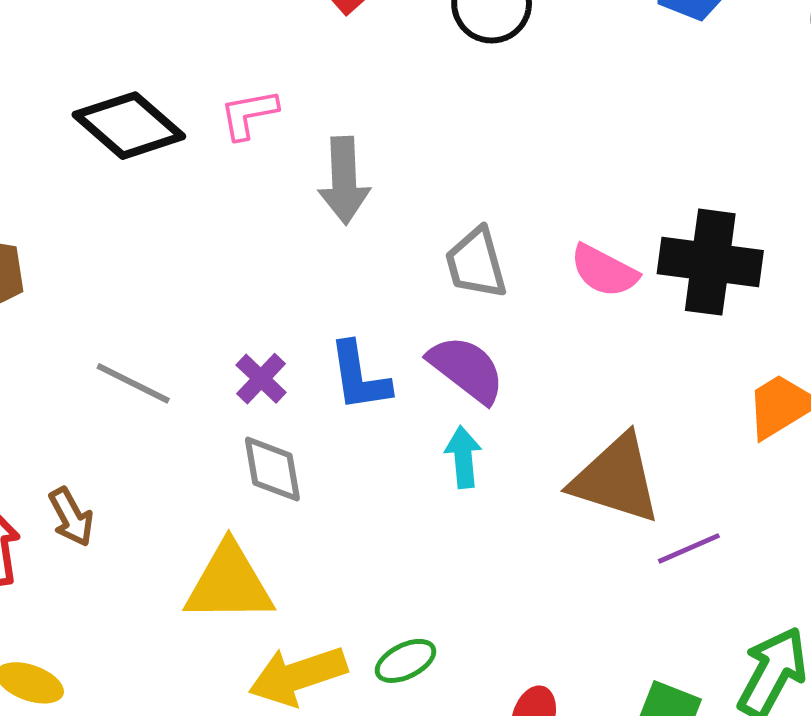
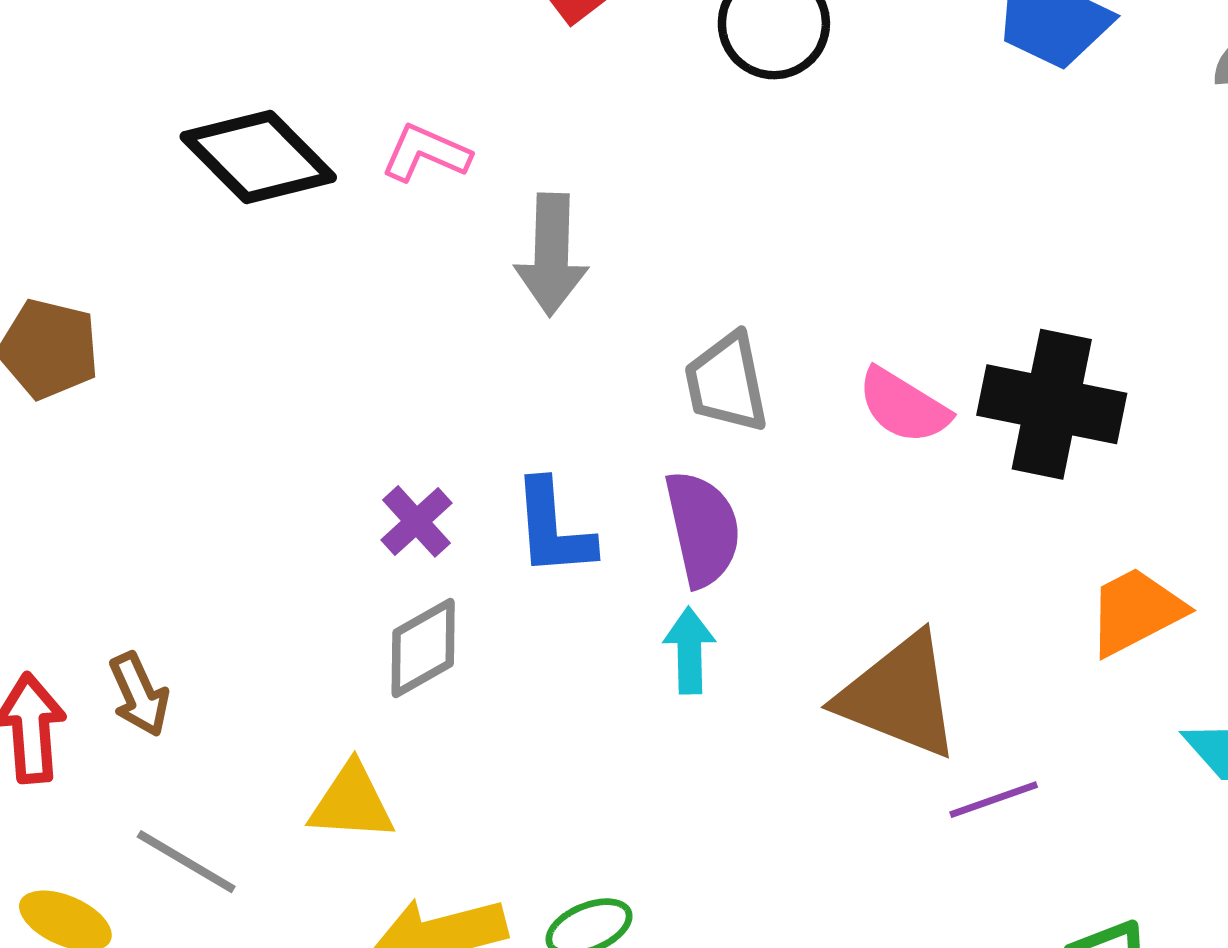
pink L-shape: (249, 114) -> (426, 153), turned 30
purple semicircle: (466, 369) -> (703, 529), turned 36
gray line: (133, 383) -> (186, 862), moved
gray diamond: (272, 469) -> (423, 648), turned 66
yellow triangle: (229, 583) -> (352, 802), size x0.7

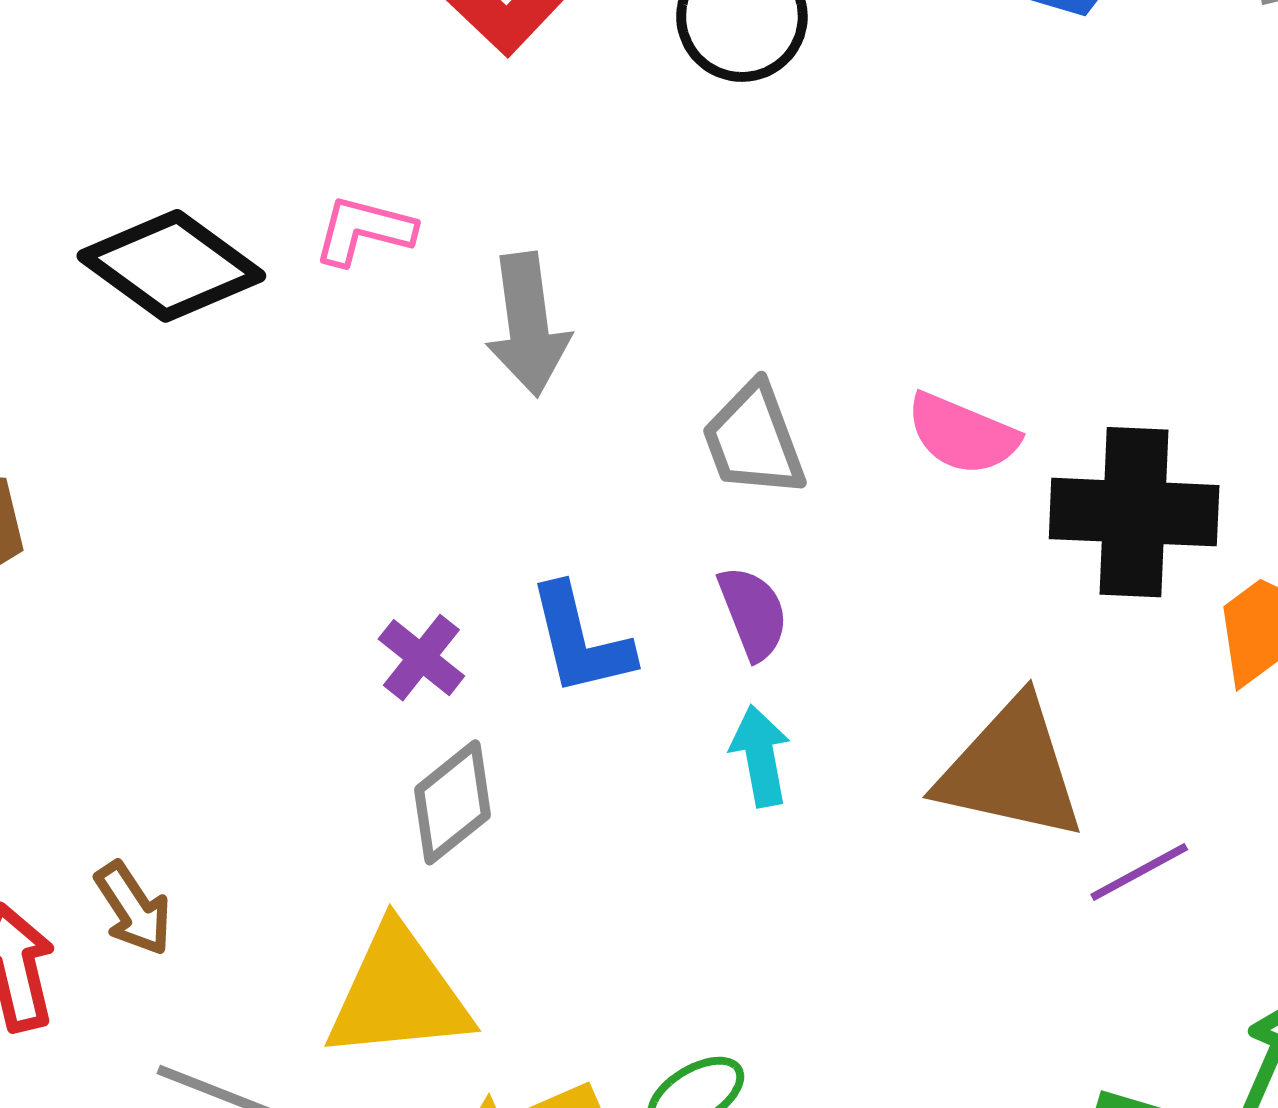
black cross: (1052, 404) -> (1134, 512), moved
purple semicircle: (703, 529) -> (753, 613), size x0.7
yellow triangle: (352, 802) -> (399, 994), size x1.5

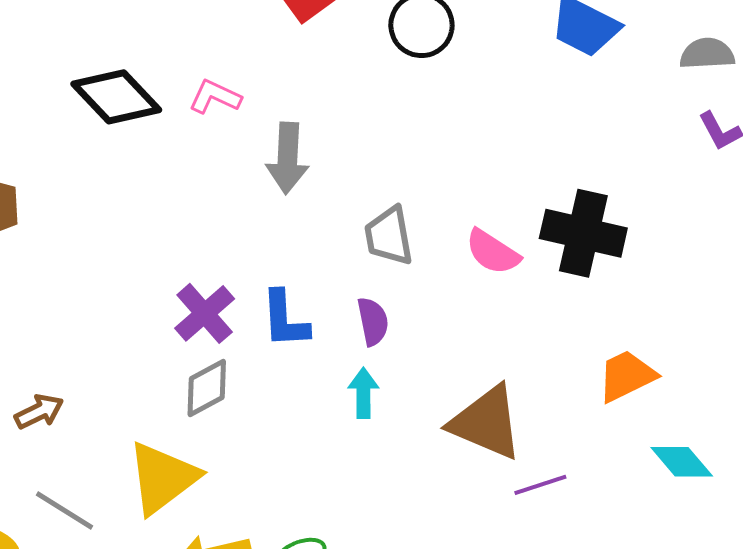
black cross: (1134, 512) -> (583, 233), moved
purple cross: (421, 658) -> (205, 313), size x1.4
brown arrow: (133, 909) -> (39, 412), turned -93
yellow triangle: (399, 994) -> (163, 478), turned -42

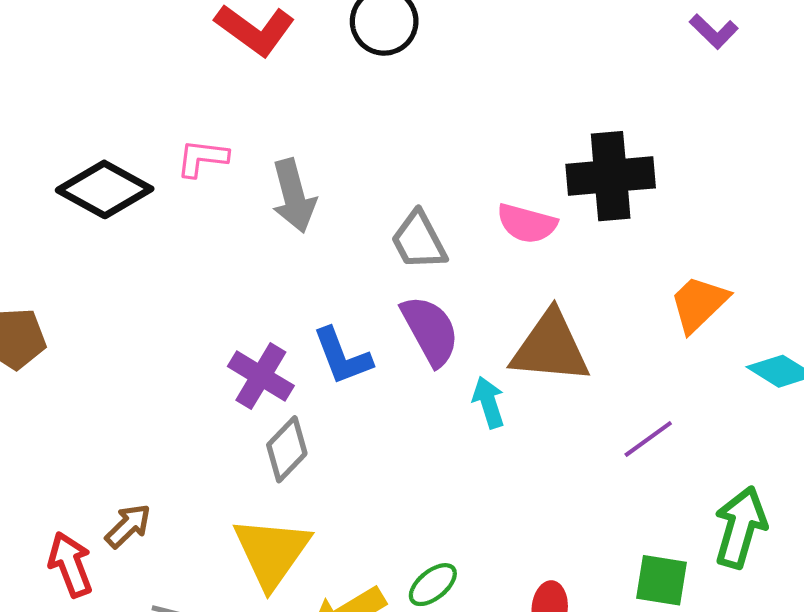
purple semicircle: (373, 321) -> (430, 330), size x1.5
cyan arrow: (363, 393) -> (489, 402), moved
brown triangle: (486, 423) -> (550, 347), moved

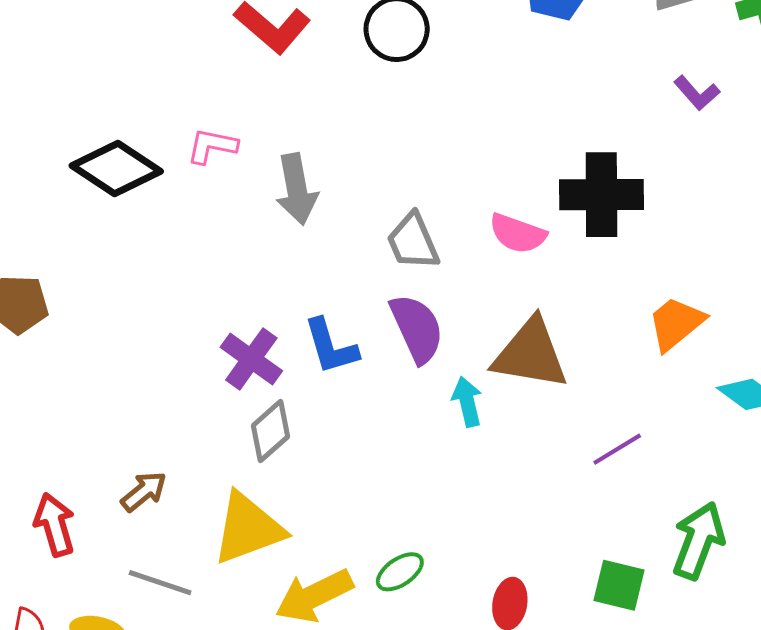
purple L-shape: (714, 31) -> (697, 93), moved
brown arrow: (128, 526) -> (144, 491), moved
yellow triangle: (272, 552) -> (248, 528), turned 30

